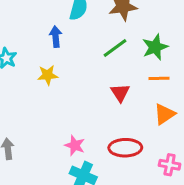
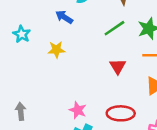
blue arrow: (56, 37) -> (64, 17), turned -54

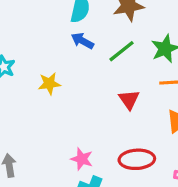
blue arrow: (64, 17) -> (82, 41), moved

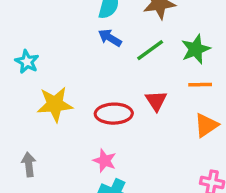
yellow star: (49, 84) -> (55, 104), moved, size x1.5
red ellipse: (137, 159) -> (114, 114), moved

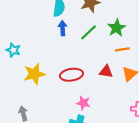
blue arrow: (110, 38) -> (63, 28), turned 64
red triangle: (156, 101) -> (106, 72), moved, turned -40
pink star: (105, 161) -> (83, 103), moved

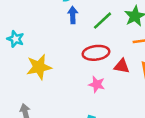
red ellipse: (71, 75) -> (96, 53), moved
pink star: (83, 103) -> (97, 84), moved

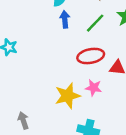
yellow star: (39, 67) -> (68, 96), moved

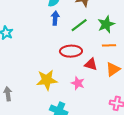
pink star: (93, 88) -> (78, 83), moved

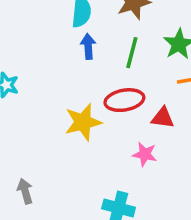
green line: (79, 25) -> (132, 53), turned -30
yellow star: (47, 80) -> (83, 122), moved

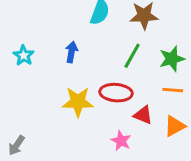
blue arrow: (88, 46) -> (72, 52), moved
gray arrow: (25, 191) -> (16, 145), turned -144

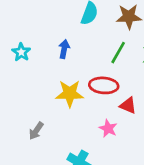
gray arrow: (16, 145) -> (36, 131), moved

